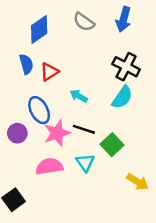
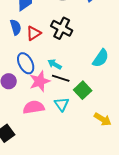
black cross: (126, 67) -> (62, 28), moved
cyan arrow: (79, 96) -> (55, 64), moved
cyan semicircle: (122, 97) -> (101, 58), moved

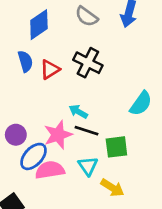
blue ellipse: (26, 63) -> (34, 156), moved, turned 70
green square: (83, 90) -> (116, 147), turned 36
yellow arrow: (103, 119) -> (112, 188), moved

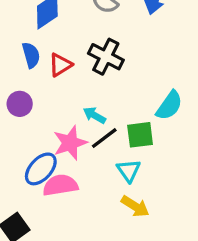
black line: (87, 131) -> (104, 138), turned -55
purple circle: (16, 135) -> (20, 104), moved
green square: (116, 147) -> (140, 135), moved
cyan triangle: (88, 166) -> (129, 171), moved

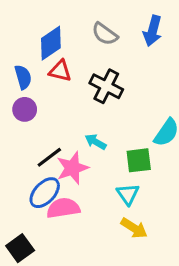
blue semicircle: (31, 55) -> (23, 77), moved
red triangle: (60, 65) -> (60, 71), moved, turned 45
purple circle: (20, 104) -> (25, 109), moved
black line: (104, 138) -> (49, 157), moved

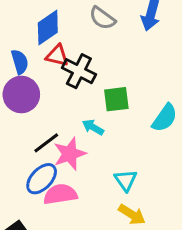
black cross: (106, 86) -> (79, 71), moved
purple circle: (25, 109) -> (21, 95), size x1.5
green square: (139, 160) -> (116, 99), moved

